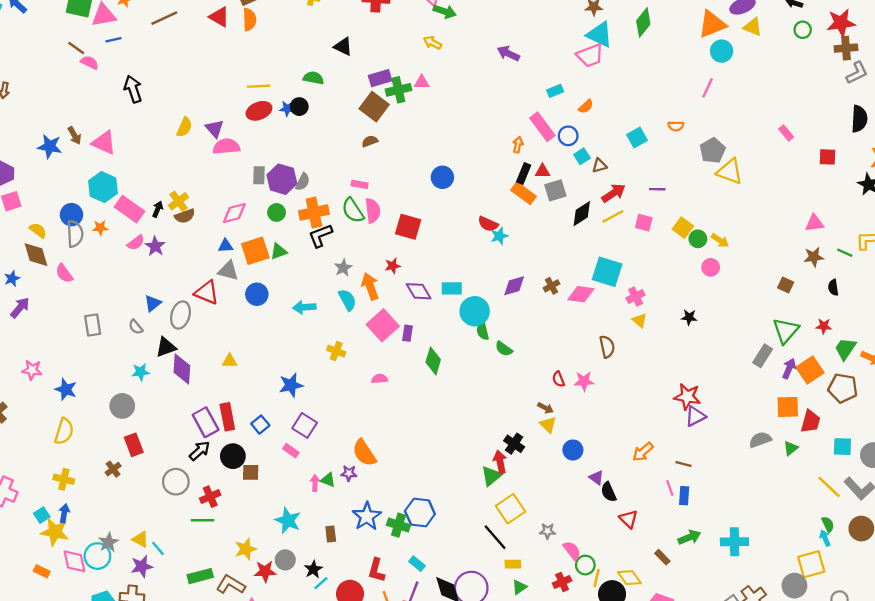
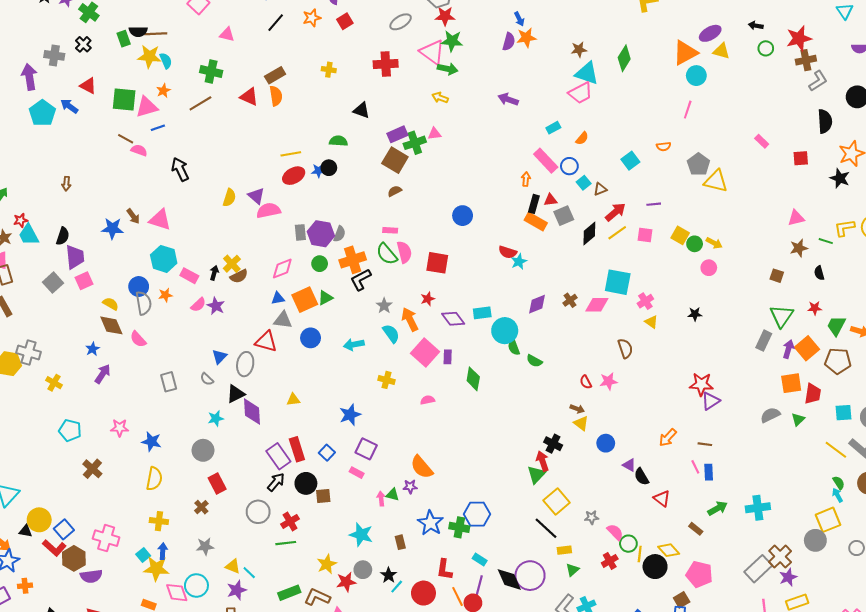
pink rectangle: (130, 209) -> (189, 276), size x0.7
gray star: (109, 542) -> (205, 546), moved, turned 30

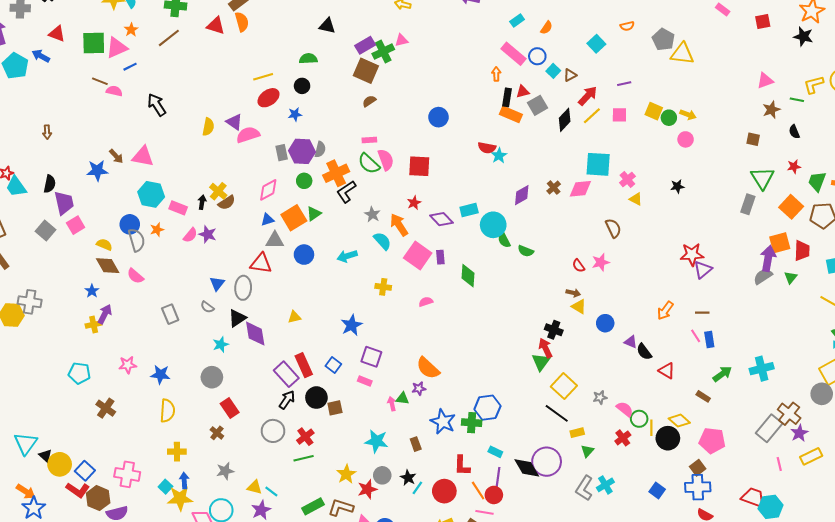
blue star: (318, 171) -> (295, 114), moved
purple arrow: (788, 349) -> (768, 258), moved, size x1.4
yellow cross: (54, 383) -> (94, 325), moved, turned -35
black triangle: (26, 531) -> (45, 456), moved, turned 40

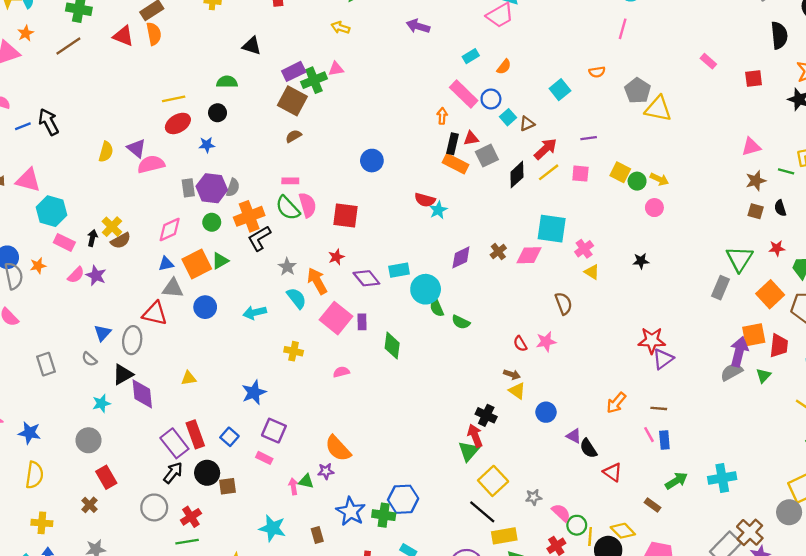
blue line: (130, 67) -> (23, 126), moved
brown square: (753, 139) -> (756, 211), moved
cyan hexagon: (151, 194) -> (52, 211), moved
yellow rectangle: (577, 433) -> (504, 536), size x1.5

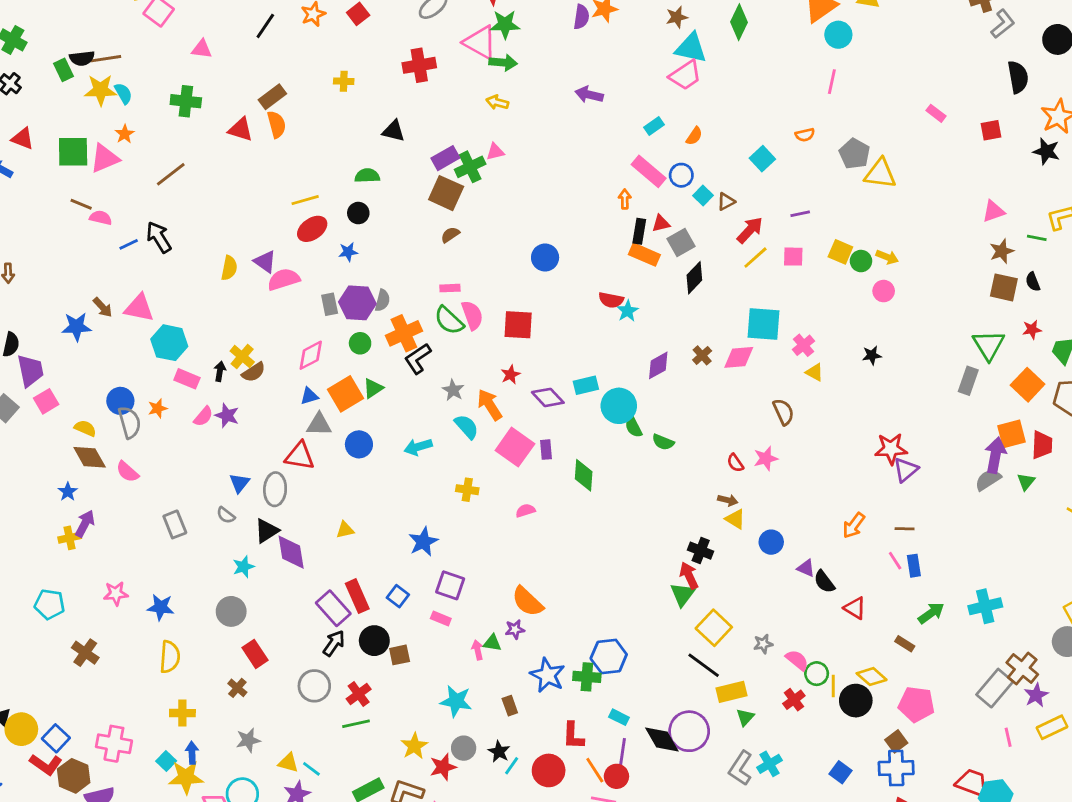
brown line: (68, 46) -> (171, 174), moved
black diamond: (517, 175) -> (694, 278), moved
brown square: (756, 211) -> (1004, 287), size x1.5

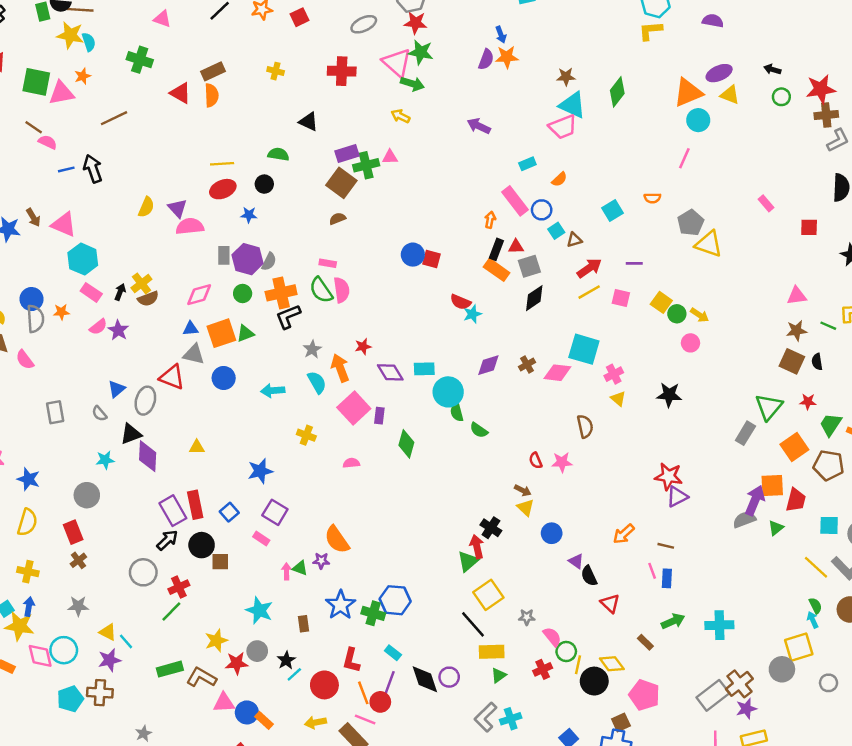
red square: (518, 325) -> (432, 259), moved, size x0.7
black star: (872, 355) -> (669, 395), size x1.5
red rectangle: (255, 654) -> (73, 532), moved
green line: (356, 724) -> (171, 612), turned -45
purple circle: (689, 731) -> (449, 677), size x0.6

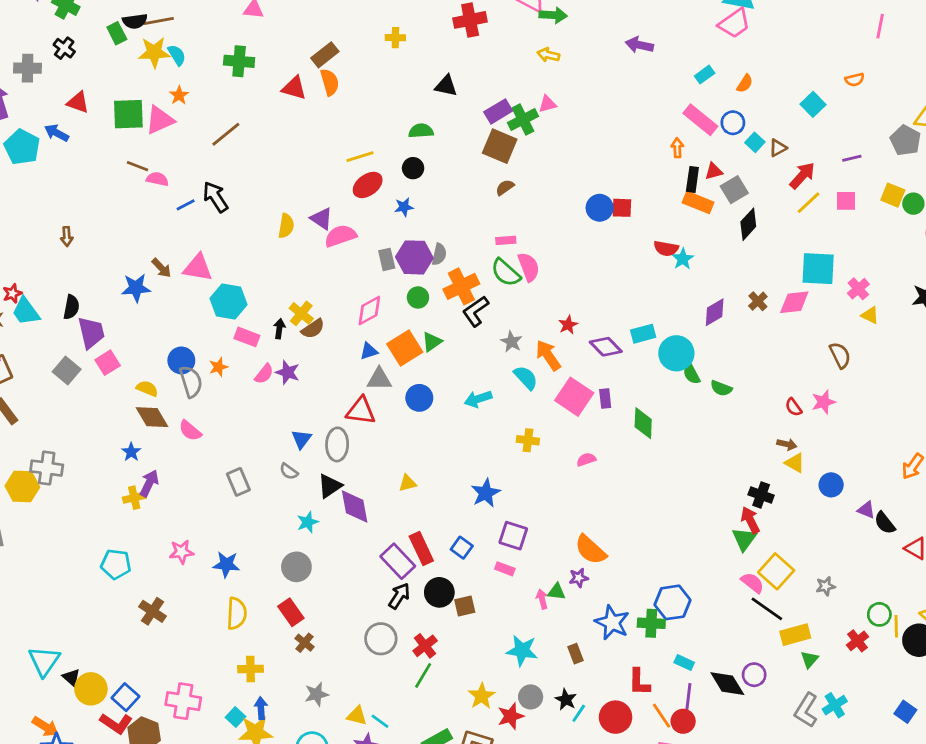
gray pentagon: (691, 223) -> (906, 140), moved
pink semicircle: (552, 637) -> (752, 583), moved

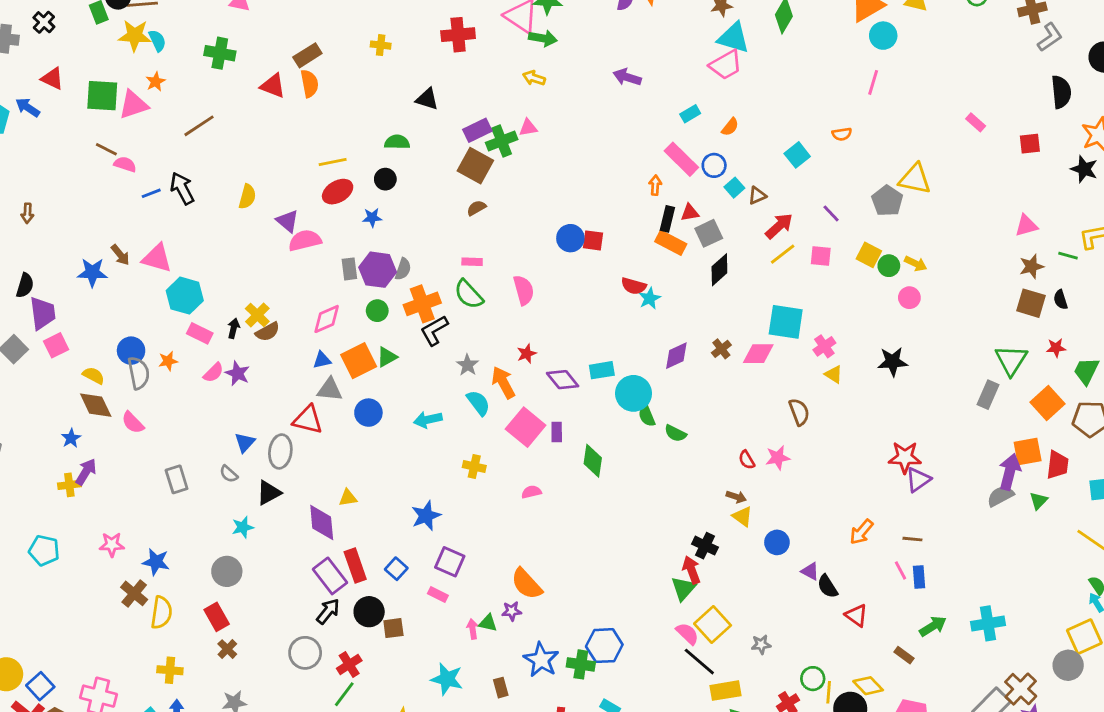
purple line: (852, 158) -> (831, 213), turned 54
yellow semicircle: (286, 226) -> (247, 197), moved
pink semicircle: (529, 267) -> (524, 290), moved
purple diamond: (355, 507) -> (322, 522), moved
brown cross: (153, 611) -> (134, 593), moved

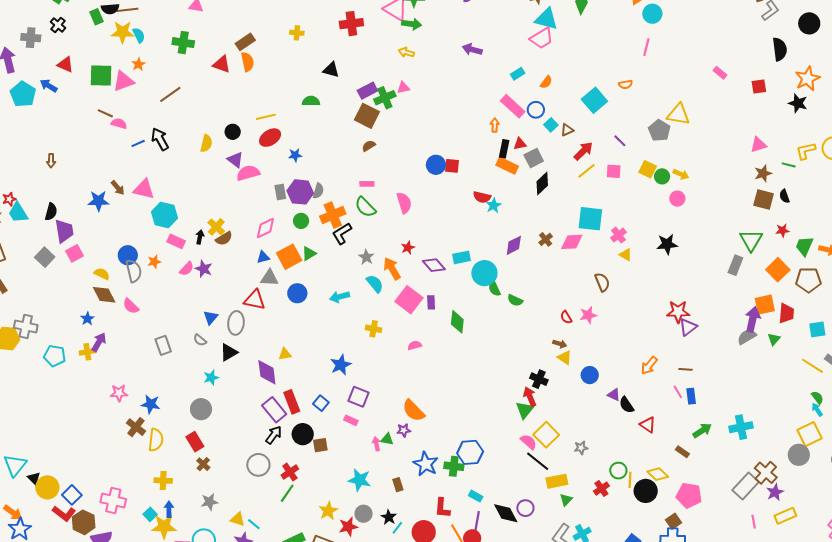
cyan square: (797, 155) -> (594, 100), size x1.4
black circle: (385, 179) -> (233, 132), moved
cyan pentagon: (44, 550) -> (55, 356), moved

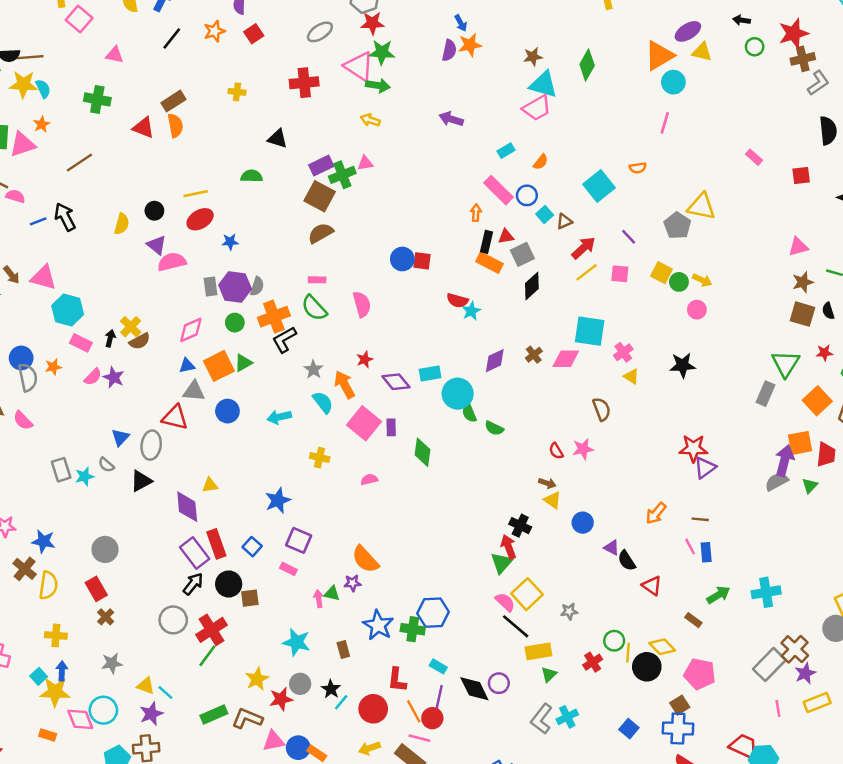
brown semicircle: (369, 146) -> (321, 233), size x1.5
cyan star: (211, 378) -> (85, 476), moved
red cross: (290, 472) -> (212, 630), size x1.4

